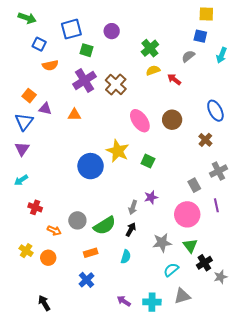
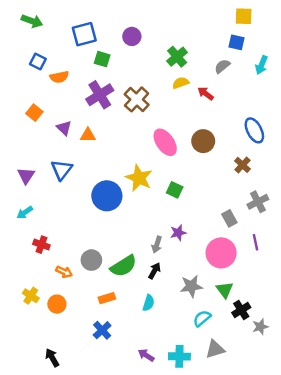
blue square: (39, 44) -> (38, 61), moved
purple triangle: (45, 109) -> (64, 128), moved, turned 32
blue triangle: (24, 122) -> (62, 170), moved

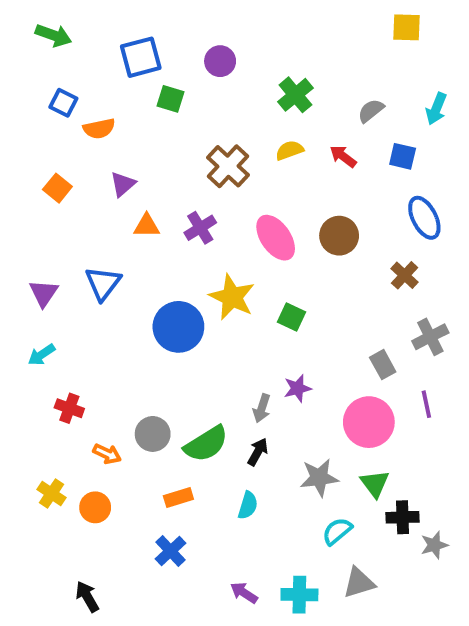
blue square: (237, 42) -> (403, 156), moved
yellow semicircle: (181, 83) -> (289, 150), moved
purple cross: (100, 95) -> (200, 228), moved, size x0.7
purple triangle: (64, 128) -> (123, 184), moved, turned 35
black cross: (241, 310) -> (403, 517), turned 30

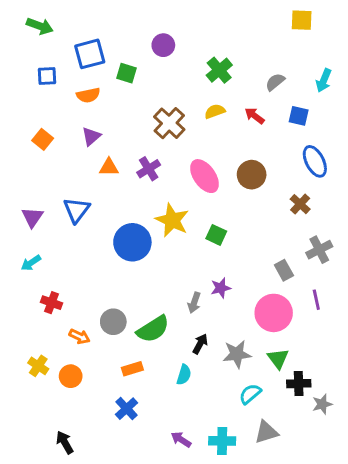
blue square: (141, 57) -> (90, 54), moved
blue square: (63, 103) -> (47, 76), turned -30
orange semicircle: (99, 129) -> (88, 95), moved
black arrow: (258, 452) -> (200, 344), moved

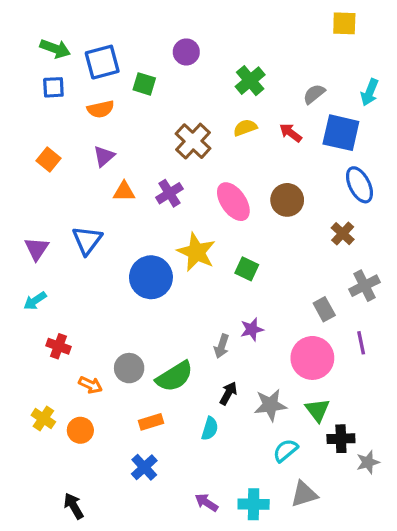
green arrow: (40, 26) -> (55, 49), moved
blue square: (299, 116) -> (341, 133), size x1.6

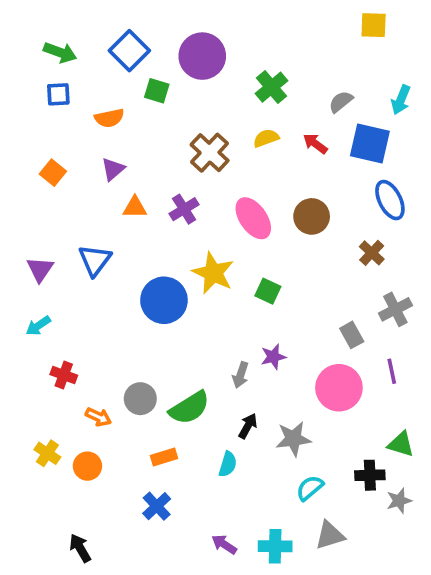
purple circle: (186, 52) -> (202, 56), size x1.6
blue square: (102, 62) -> (129, 51), moved, turned -30
green triangle: (317, 410) -> (401, 444), moved, turned -36

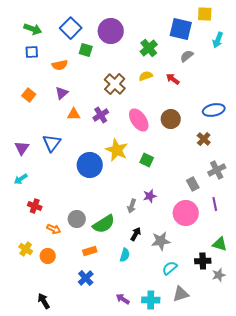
cyan arrow: (401, 100) -> (218, 40), moved
blue square: (370, 144) -> (181, 29), moved
blue ellipse: (390, 200) -> (214, 110), turned -75

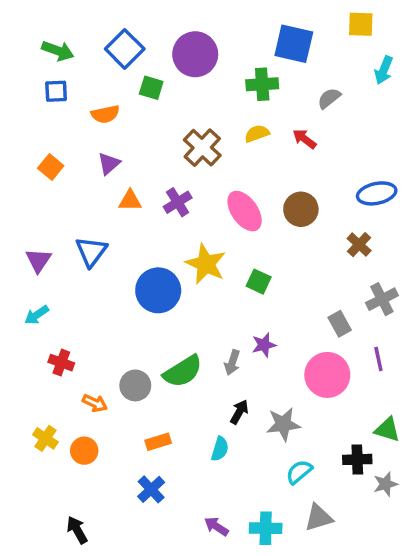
blue square: (181, 29) -> (294, 44), moved
green cross: (149, 48) -> (262, 84), turned 36
green semicircle: (104, 224) -> (183, 371), moved

